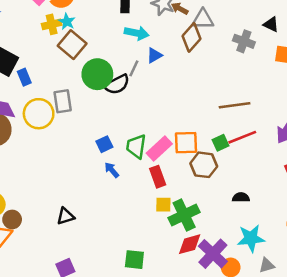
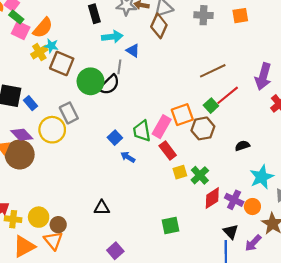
blue triangle: (154, 55) -> (133, 51), turned -40
green cross: (184, 215) -> (200, 175), size x0.7
black triangle: (66, 216) -> (102, 208), turned 35
purple cross: (213, 254) -> (234, 200), size x0.7

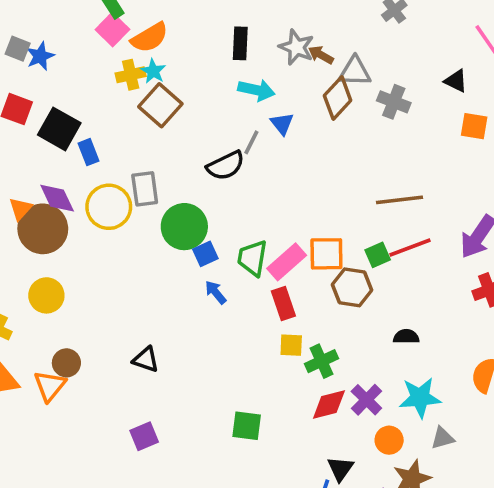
gray cross: (204, 15) -> (394, 102), moved
green circle: (91, 81) -> (184, 227), moved
purple cross: (234, 200) -> (366, 400), moved
yellow circle: (39, 217) -> (46, 295), moved

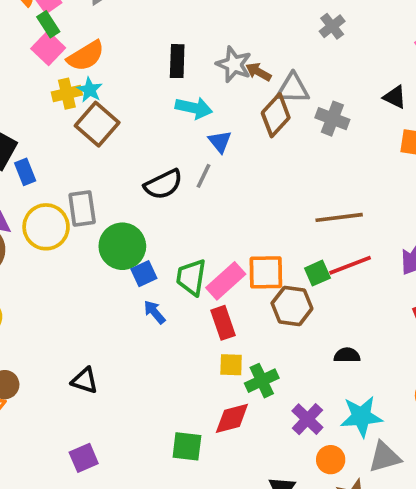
gray line: (251, 142) -> (203, 176), moved
red diamond: (329, 405) -> (232, 418), moved
gray triangle: (443, 438) -> (385, 457), size x1.4

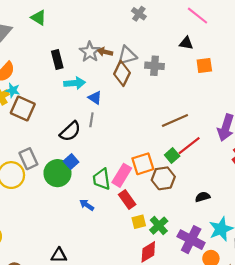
gray star: (234, 64) -> (90, 52), turned 30
blue square: (144, 274) -> (71, 162), moved
purple cross: (307, 419) -> (191, 240), size x1.4

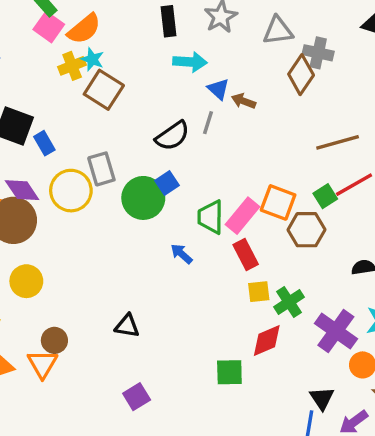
brown arrow: (105, 52) -> (244, 101), moved
brown diamond: (122, 73) -> (301, 75), moved
orange square: (143, 164) -> (278, 202), turned 30

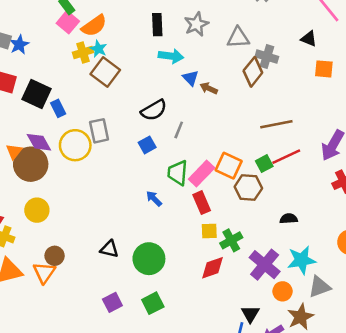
gray line: (208, 123) -> (179, 130), moved
green circle: (143, 198) -> (149, 259), moved
green square: (229, 372) -> (153, 303), moved, turned -30

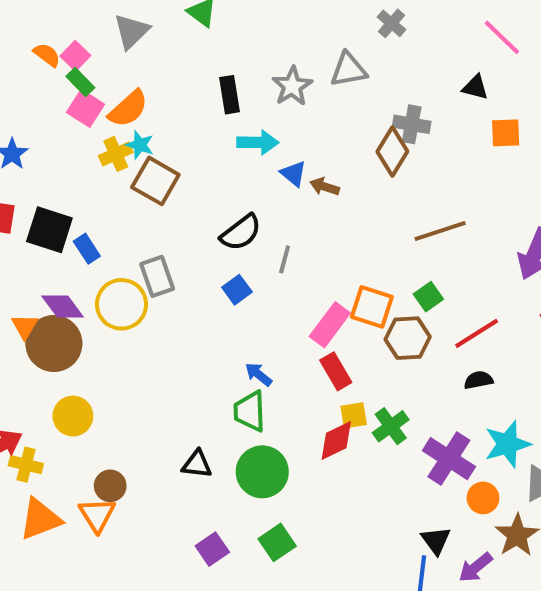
gray triangle: (238, 38) -> (349, 70), moved
red line: (286, 157) -> (477, 333), moved
green trapezoid: (178, 173) -> (250, 411), moved
red diamond: (213, 268) -> (336, 441), moved

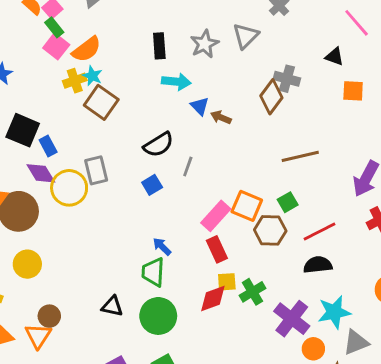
gray triangle: (349, 70) -> (246, 36), turned -40
purple diamond: (63, 307) -> (41, 173), moved
black semicircle: (478, 380) -> (318, 265), size x1.4

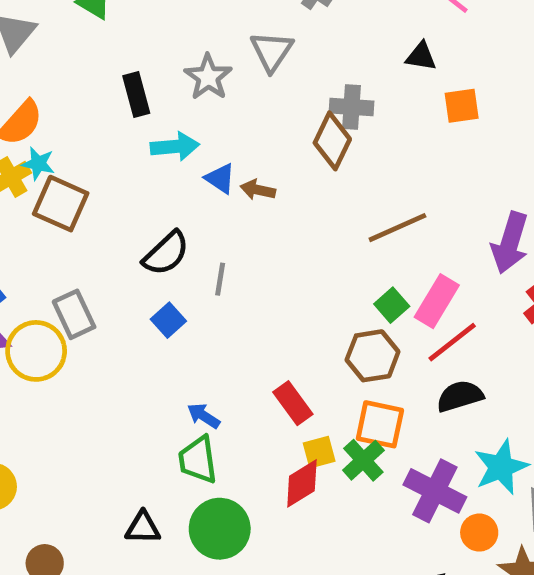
orange square: (247, 206) -> (380, 424), moved
pink rectangle: (216, 216) -> (437, 301), moved

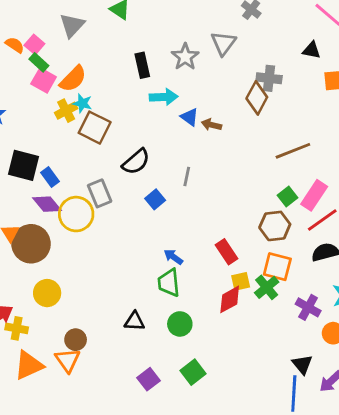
black semicircle: (166, 253) -> (136, 162), moved
purple cross: (435, 491) -> (308, 307), size x0.7
green circle: (220, 529) -> (180, 324), size x0.7

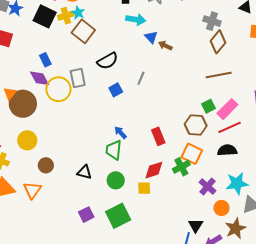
brown diamond: (257, 98) -> (218, 42), moved
black square: (23, 165) -> (45, 16), moved
yellow square: (241, 281) -> (144, 188), moved
brown circle: (76, 340) -> (46, 165), moved
green square: (193, 372) -> (118, 216), size x1.4

